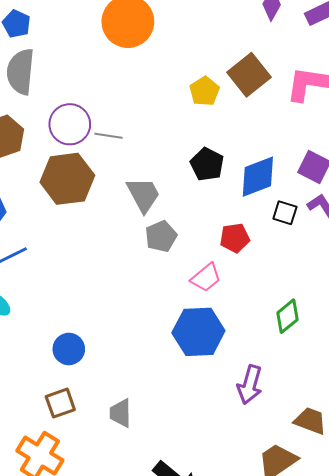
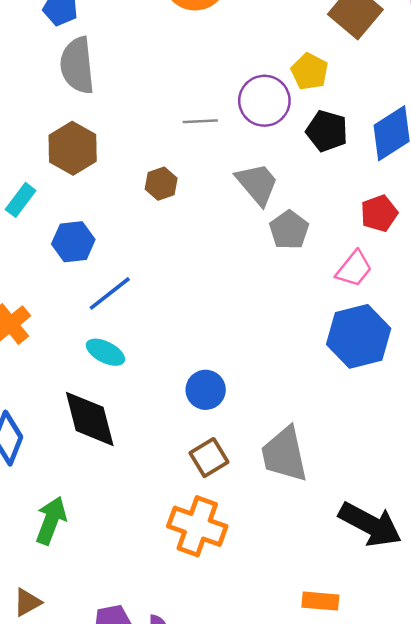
yellow pentagon: (204, 91) -> (310, 72), moved
purple circle: (70, 124) -> (264, 101), moved
brown hexagon: (67, 179) -> (161, 184), size x0.5
gray trapezoid: (120, 413) -> (284, 454), size x1.6

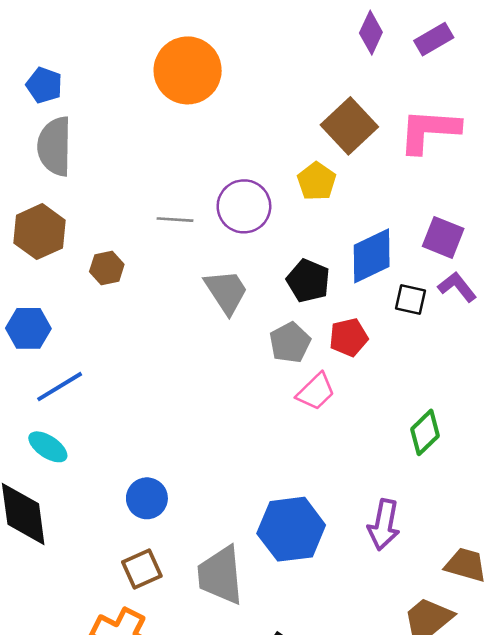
yellow pentagon: (310, 72) -> (317, 181), moved
black pentagon: (327, 131) -> (308, 281), moved
brown hexagon: (161, 184) -> (107, 268), moved
gray pentagon: (289, 230) -> (290, 343), moved
blue hexagon: (359, 336) -> (291, 529), moved

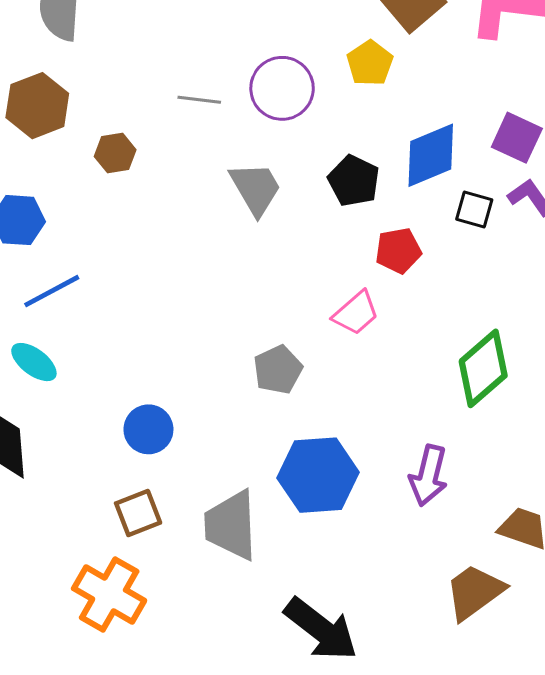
gray pentagon: (290, 343) -> (278, 370), moved
green diamond: (425, 432) -> (483, 368), size x1.4

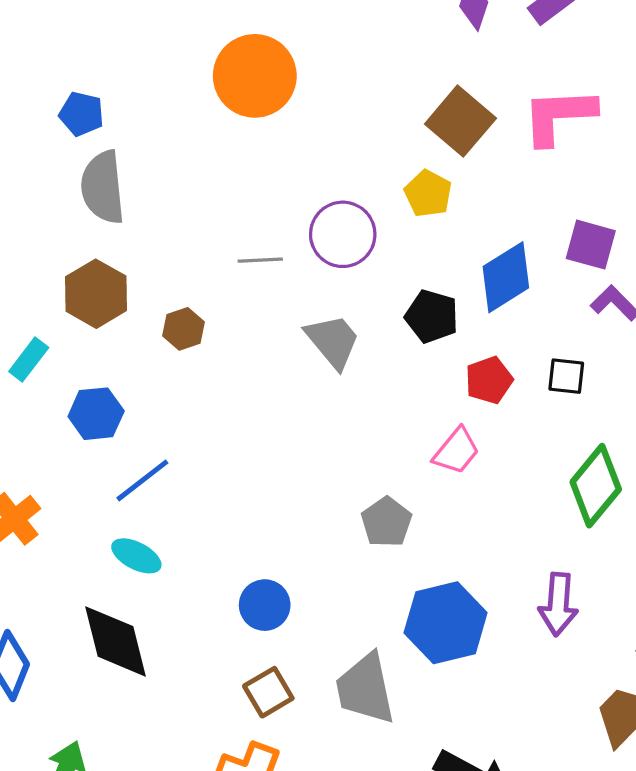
black square: (474, 209) -> (566, 376), moved

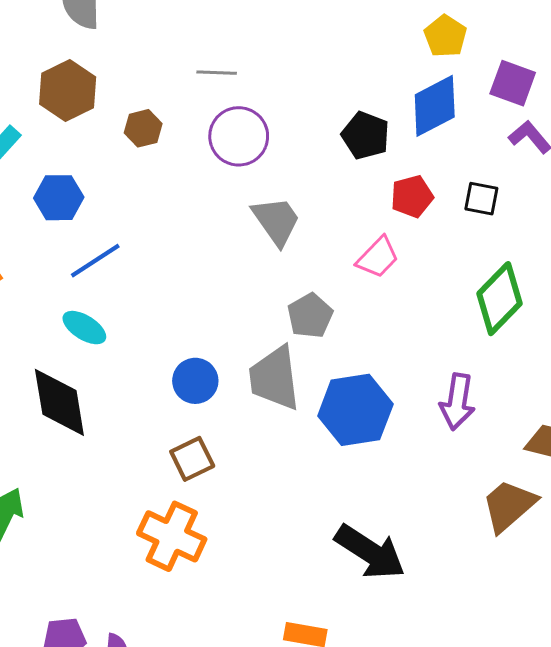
yellow pentagon: (428, 194) -> (445, 36), moved
purple circle: (343, 234) -> (239, 136), moved
gray trapezoid: (333, 341) -> (276, 221), moved
gray trapezoid: (365, 689) -> (274, 378), moved

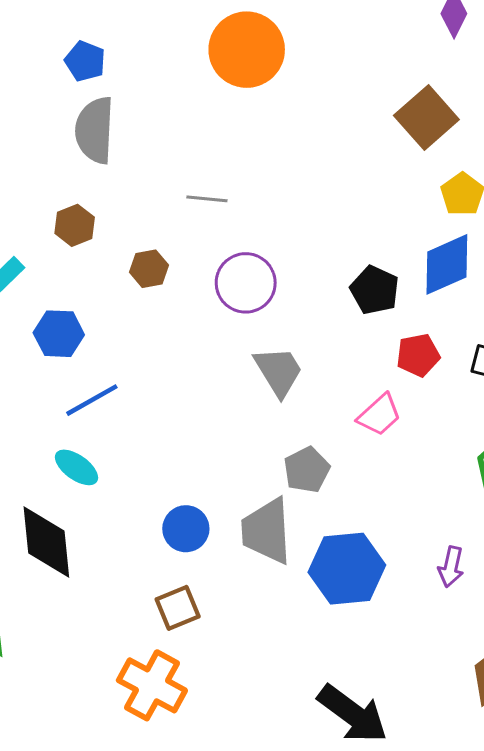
gray line: (217, 73) -> (207, 199), moved
brown hexagon: (68, 91) -> (75, 225), size x0.7
purple arrow: (457, 402) -> (451, 567), size x0.7

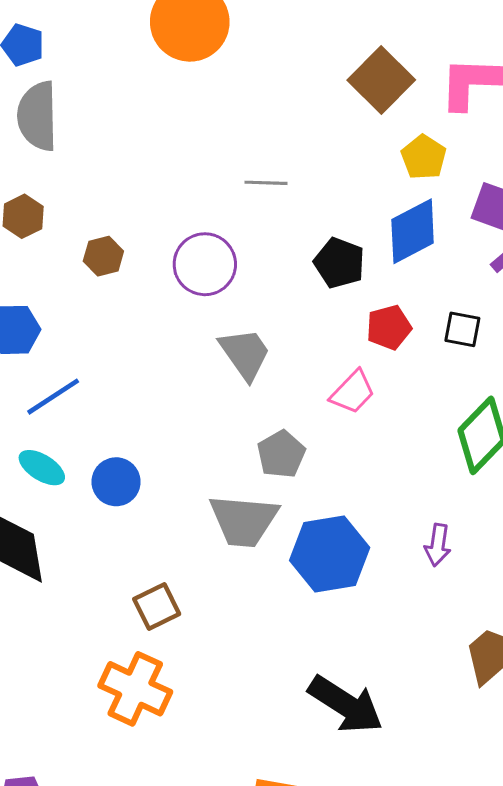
gray line: (207, 199) -> (266, 183), moved
blue circle: (186, 529) -> (116, 482), moved
gray trapezoid: (267, 531) -> (244, 521), turned -78

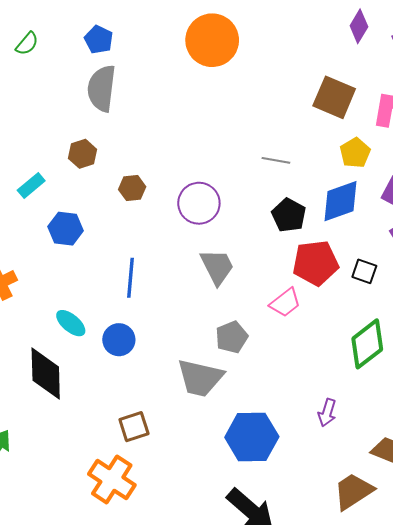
brown square: (381, 80) -> (334, 97), turned -30
gray line: (266, 183) -> (276, 160), moved
red pentagon: (389, 327) -> (316, 263), size x1.5
blue line: (53, 397) -> (130, 278), moved, turned -60
blue hexagon: (330, 554) -> (252, 437), moved

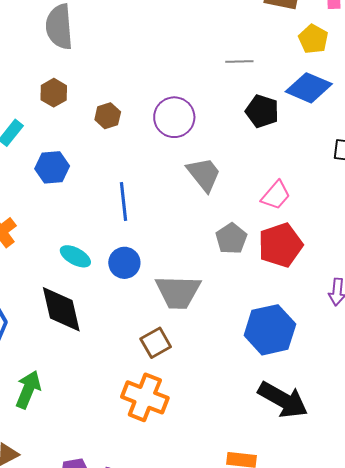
blue diamond: (341, 201) -> (309, 88), turned 54
red pentagon: (316, 263) -> (280, 245), moved
gray trapezoid: (200, 378) -> (178, 292), moved

